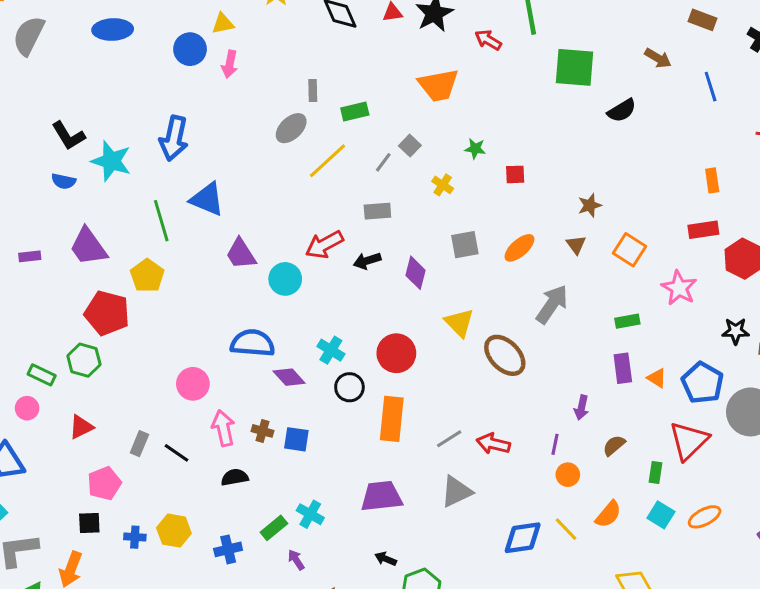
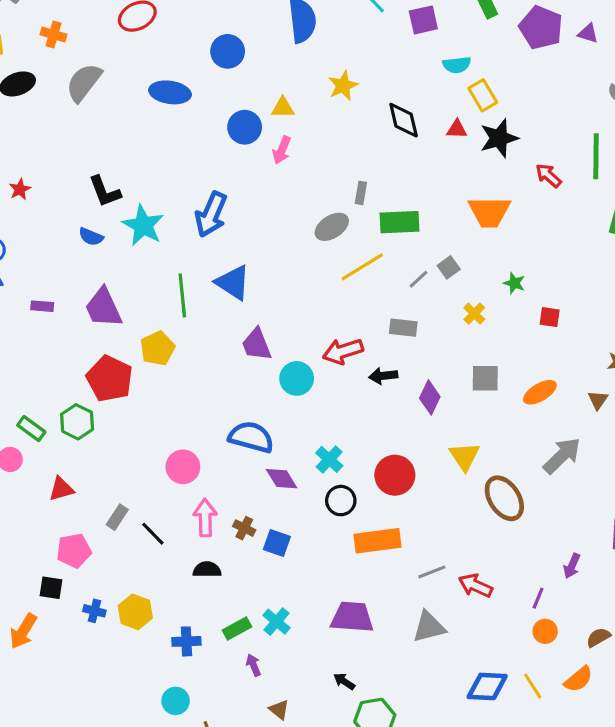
green rectangle: (355, 111) -> (399, 222), size x1.4
orange rectangle: (392, 419) -> (378, 541), turned 66
brown semicircle: (614, 445) -> (598, 637), moved

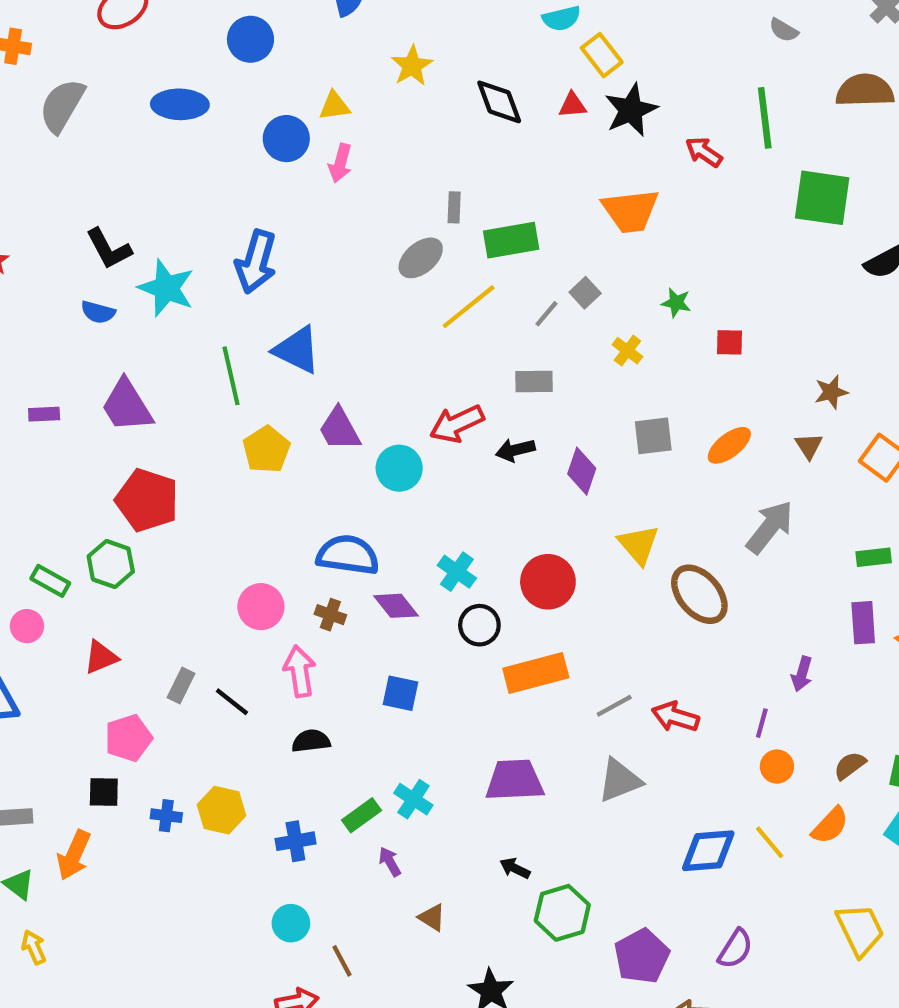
yellow pentagon: (157, 348) -> (266, 449), moved
brown cross: (244, 528) -> (330, 615), moved

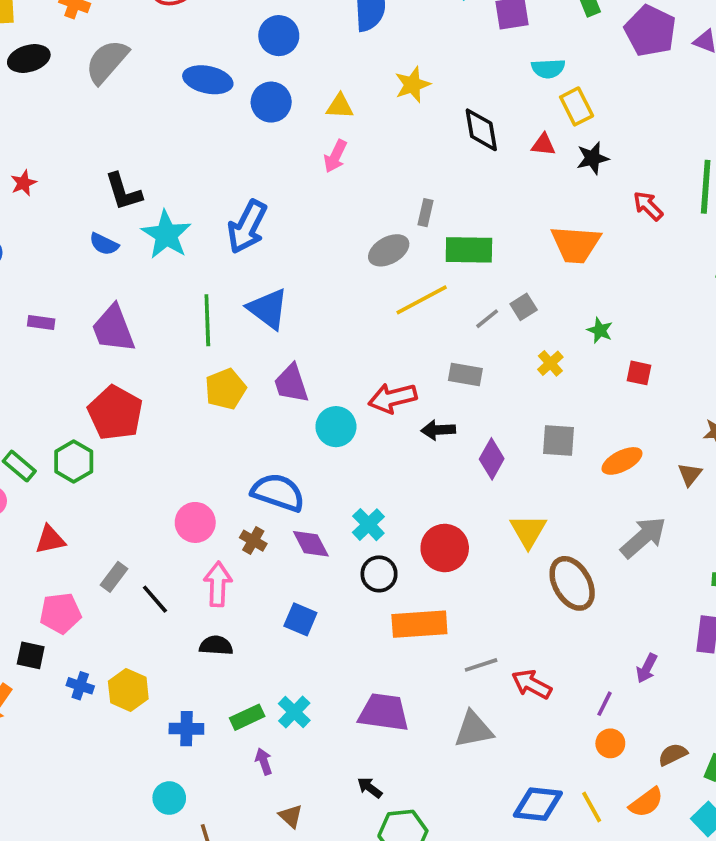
black star: (631, 110) -> (593, 158), size x0.7
blue circle: (286, 139) -> (271, 102), moved

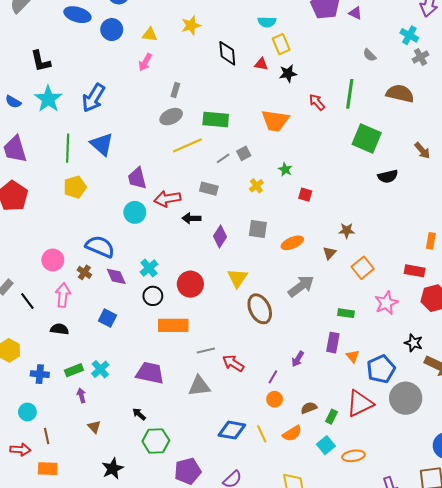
black L-shape: (123, 192) -> (41, 61), moved
gray rectangle: (426, 213) -> (175, 90), moved
purple trapezoid: (291, 384) -> (137, 178), moved

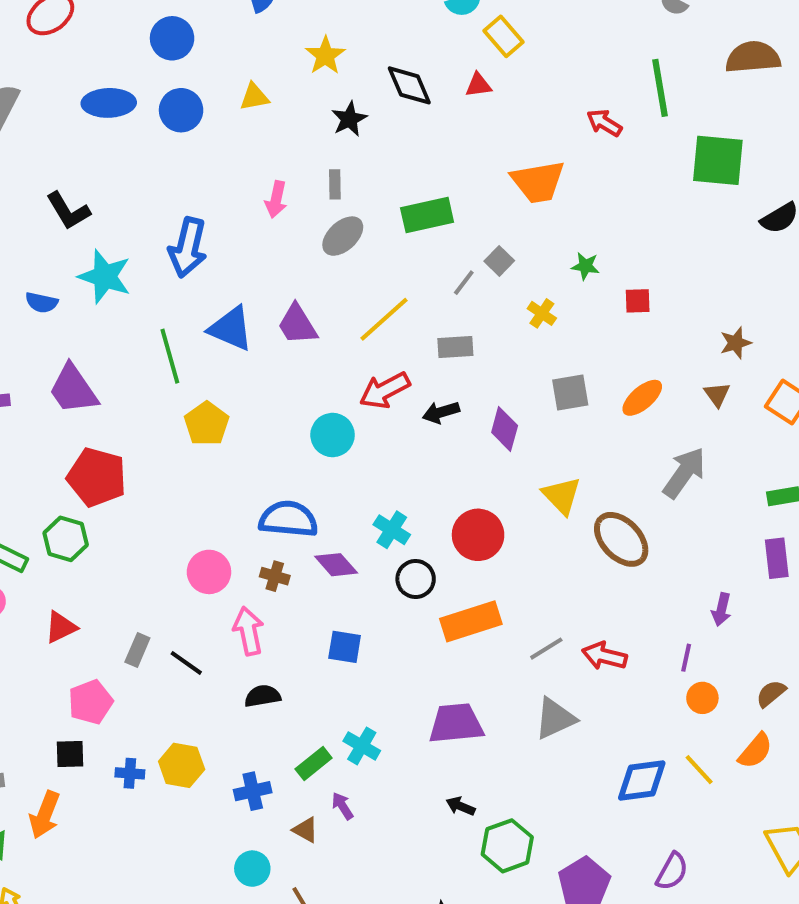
pink arrow: (145, 62) -> (276, 199), moved
black star: (288, 73) -> (349, 119), moved
yellow line: (187, 145) -> (384, 319), moved
purple trapezoid: (137, 178) -> (297, 324), moved
brown triangle: (94, 427) -> (305, 830), moved

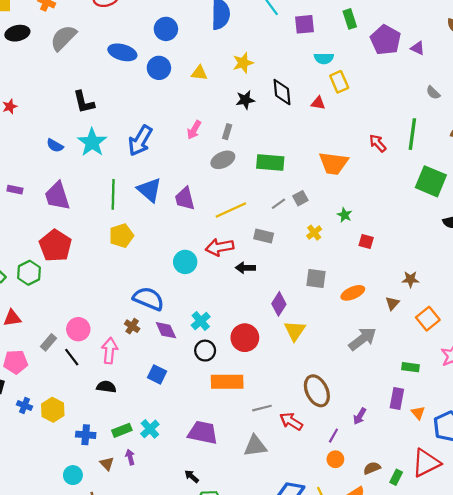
purple diamond: (505, 429) -> (279, 304), moved
brown ellipse: (621, 539) -> (317, 391), moved
pink circle: (209, 572) -> (78, 329), moved

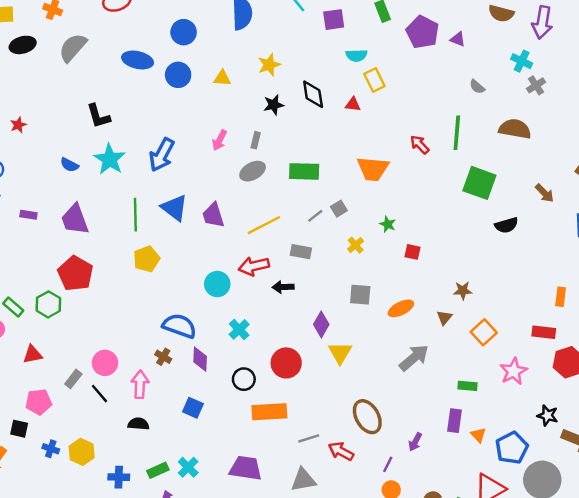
cyan cross: (201, 321) -> (239, 329), moved
purple diamond: (166, 330) -> (200, 359), turned 30

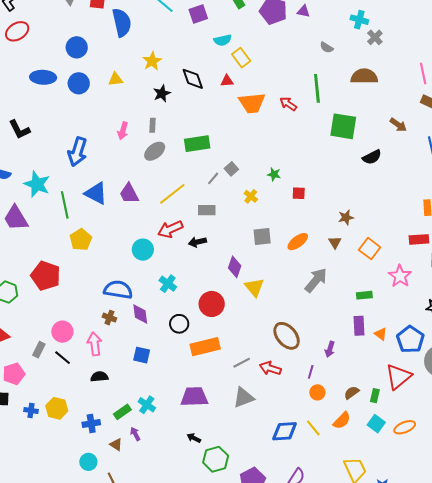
cyan star: (110, 159) -> (37, 184), moved
orange trapezoid: (373, 169) -> (252, 103), moved
red pentagon: (75, 273) -> (46, 276), moved

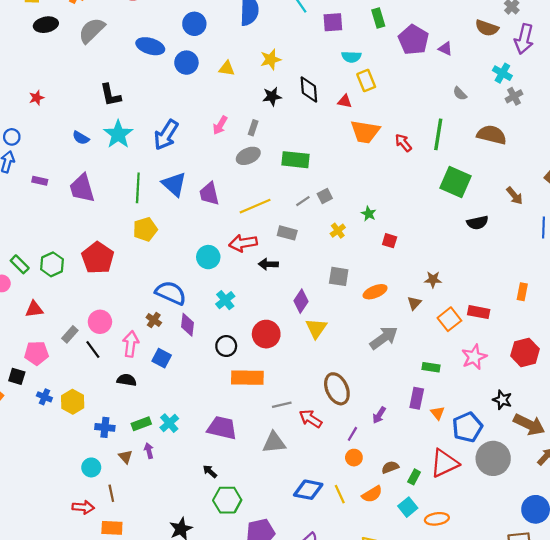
cyan star: (37, 184) -> (118, 134), moved
red rectangle: (419, 239) -> (479, 312), moved
blue square: (142, 355) -> (162, 358), moved

